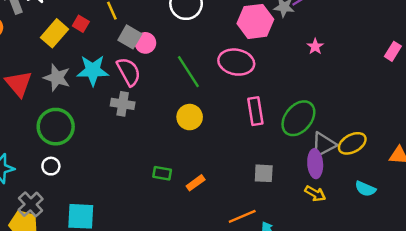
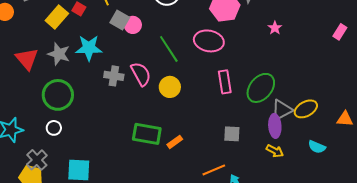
pink semicircle: (129, 72) -> (141, 74), moved
green rectangle: (162, 173) -> (147, 134), size x1.8

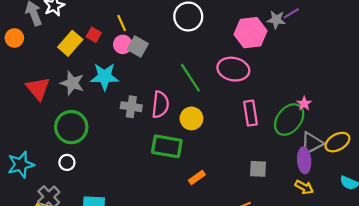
pink circle: (133, 25) -> (123, 44), moved
pink star: (275, 28) -> (304, 103), moved
pink semicircle: (141, 74) -> (160, 105), turned 35
green rectangle: (147, 134) -> (167, 146), moved

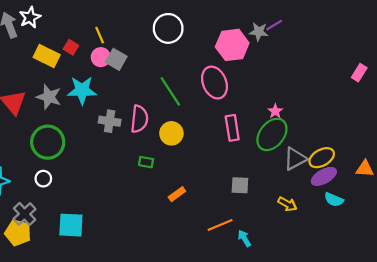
yellow rectangle: (70, 43) -> (47, 56), turned 75
pink ellipse: (233, 69) -> (215, 83), turned 56
pink star: (304, 103) -> (275, 111), moved
green rectangle: (167, 146) -> (146, 162), size x0.5
purple ellipse: (304, 160) -> (324, 176), moved, turned 65

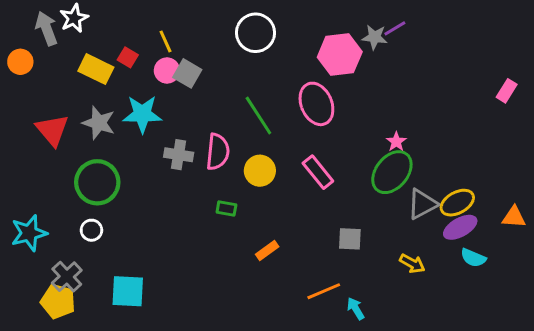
pink rectangle: (232, 128) -> (318, 172), moved, turned -30

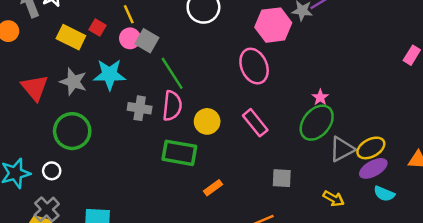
green line: (258, 116) -> (172, 73), moved
green rectangle: (226, 208) -> (179, 153), size x2.0
white circle: (91, 230) -> (52, 171), moved

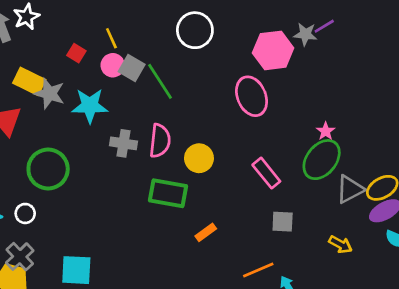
yellow rectangle: (71, 37) -> (29, 81), moved
green line: (172, 73) -> (160, 81), moved
gray star: (73, 82) -> (49, 94), moved
pink rectangle: (255, 123) -> (266, 173), moved

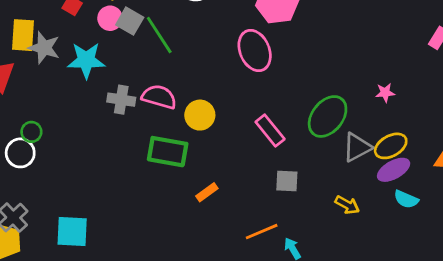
yellow rectangle: (29, 81) -> (23, 35), turned 68
pink star: (326, 131) -> (385, 93), moved, turned 30
pink semicircle: (160, 141) -> (159, 97), turned -80
green circle: (48, 169) -> (31, 132), moved, size x0.5
white circle: (25, 213) -> (20, 153), moved, size x1.4

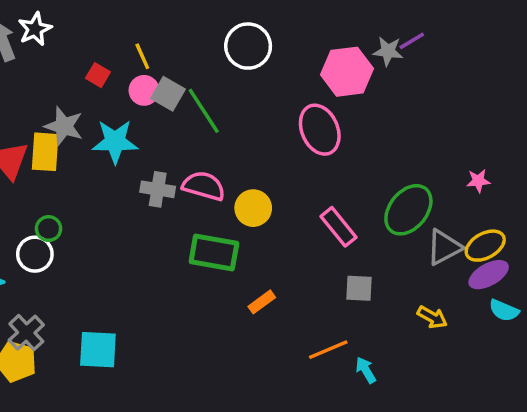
yellow rectangle: (23, 35) -> (45, 152), moved

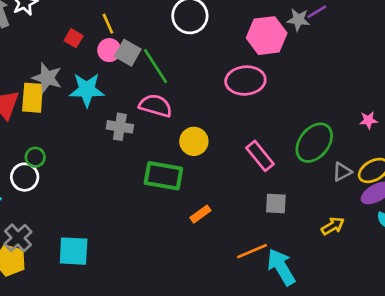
pink ellipse: (320, 130) -> (245, 81), turned -72
pink semicircle: (204, 186) -> (156, 106), moved
gray triangle: (444, 247) -> (342, 172), size x0.7
yellow arrow: (432, 317) -> (333, 226), turned -60
cyan arrow: (366, 370) -> (281, 267), size x1.8

